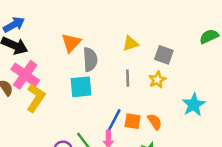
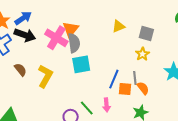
gray semicircle: (90, 59) -> (74, 43), moved
pink cross: (25, 75) -> (56, 38), moved
gray line: (128, 78) -> (135, 78), moved
blue line: (114, 120) -> (114, 79), moved

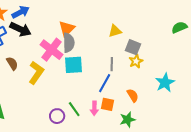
gray square: (146, 33) -> (133, 47), moved
pink cross: (56, 38) -> (51, 50), moved
gray line: (135, 78) -> (112, 64), moved
orange square: (125, 89) -> (107, 104), moved

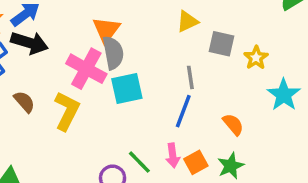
yellow star: (136, 61) -> (256, 58), moved
orange square: (107, 104) -> (196, 162), moved, turned -32

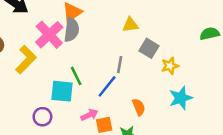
cyan square: (127, 88) -> (62, 91), moved
pink arrow: (173, 155) -> (89, 115), turned -126
green line: (139, 162) -> (76, 76), moved

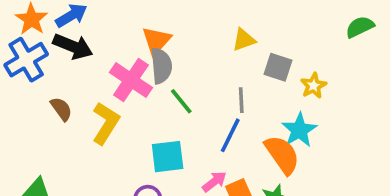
green line: (76, 76) -> (181, 101), moved
cyan star: (181, 98) -> (299, 130), moved
orange semicircle: (139, 107) -> (282, 155), size x1.6

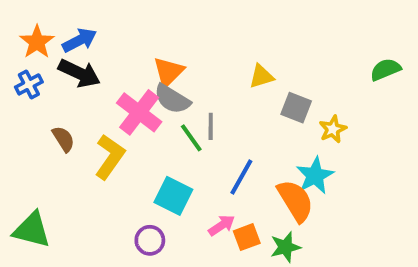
blue cross: (26, 60) -> (29, 84), size x0.6
gray semicircle: (161, 66) -> (172, 99), turned 123
gray line: (241, 100) -> (211, 126), moved
cyan square: (168, 157) -> (173, 196), turned 30

